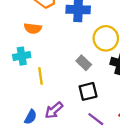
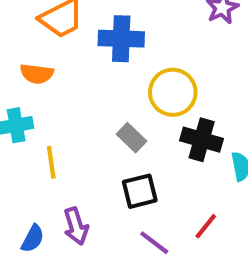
purple arrow: (54, 110) -> (76, 226), turned -66

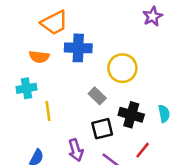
blue cross: (121, 39) -> (78, 48), moved
black cross: (202, 140) -> (131, 115), moved
purple arrow: (76, 226) -> (76, 150), moved

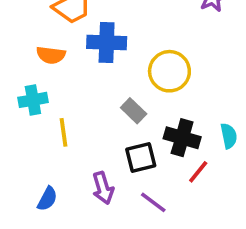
red line: (143, 150) -> (198, 172), moved

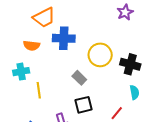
black cross: (182, 138) -> (130, 64), moved

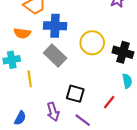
gray rectangle: (79, 78) -> (55, 56), moved, size x1.5
black square: (83, 105) -> (75, 94), turned 30

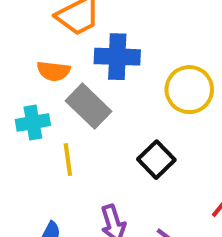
gray rectangle: (55, 56) -> (88, 106), moved
black square: (75, 94) -> (156, 160), moved, turned 30

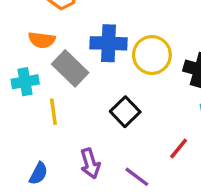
blue cross: (117, 57) -> (109, 43), moved

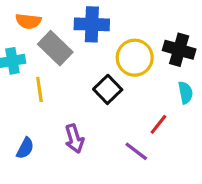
yellow circle: (152, 55) -> (135, 58), moved
purple line: (137, 177) -> (136, 151), moved

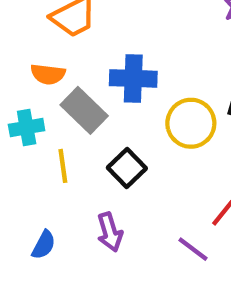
black square: (108, 89) -> (127, 168), moved

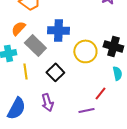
orange semicircle: (48, 74) -> (18, 28), turned 126
blue semicircle: (44, 245) -> (16, 108), size x1.6
purple line: (193, 249) -> (86, 110), turned -49

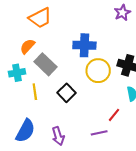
blue cross: (58, 30) -> (84, 45), moved
purple arrow: (47, 102) -> (58, 136), moved

